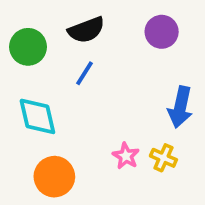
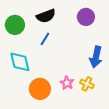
orange circle: (54, 177) -> (40, 89), moved

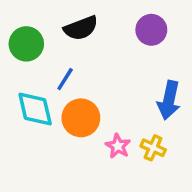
blue line: (45, 39) -> (65, 79), moved
orange circle: (40, 89) -> (81, 118), moved

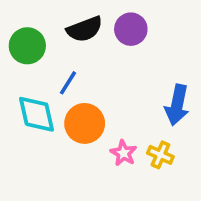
purple circle: (151, 30) -> (131, 29), moved

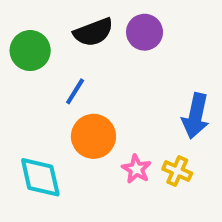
cyan diamond: (37, 114) -> (40, 177), moved

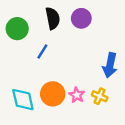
black semicircle: (93, 32) -> (53, 18), turned -80
orange circle: (93, 136) -> (53, 94), moved

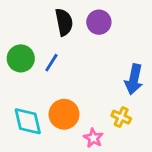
green circle: (17, 29) -> (21, 58), moved
pink star: (77, 95) -> (93, 138), moved

